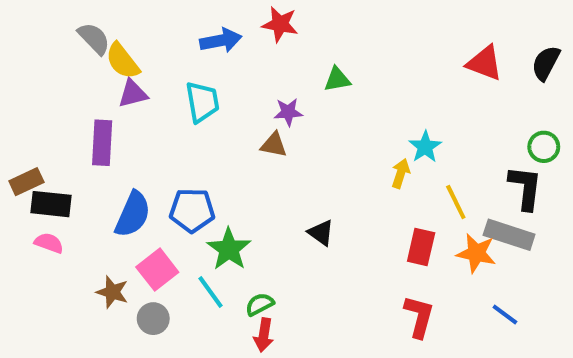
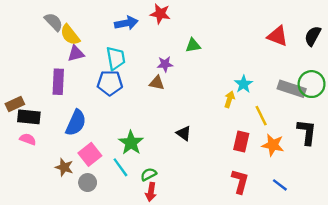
green circle: (544, 147) -> (312, 84), size x1.5
black L-shape: (525, 188) -> (307, 132), moved
blue pentagon: (192, 210) -> (110, 83), moved
gray rectangle: (509, 235) -> (292, 89), moved
blue line: (505, 315) -> (280, 185), moved

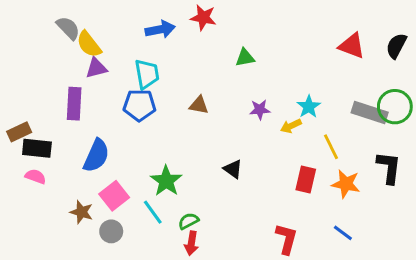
purple star: (165, 64) -> (260, 110), moved
yellow arrow: (229, 99) -> (291, 126), turned -133
red L-shape: (240, 181) -> (286, 239), moved
blue line: (280, 185) -> (343, 233), moved

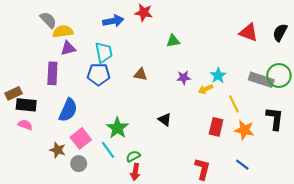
yellow semicircle: (89, 44) -> (63, 31), turned 120

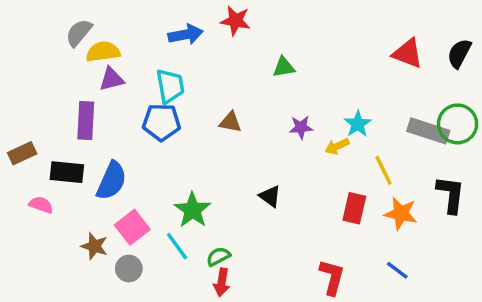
gray semicircle: (48, 20) -> (79, 33), turned -96
black rectangle: (26, 105) -> (67, 172), moved

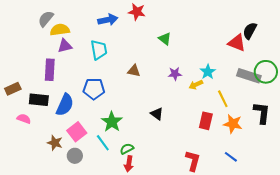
red triangle: (408, 53) -> (237, 43), moved
black semicircle: (459, 53) -> (250, 31), moved
green triangle: (284, 67) -> (165, 39), turned 48
blue pentagon: (162, 122) -> (94, 89), moved

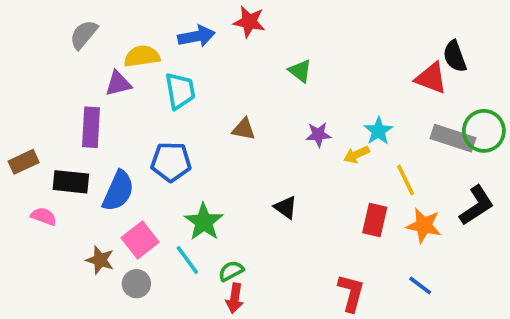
yellow semicircle: (60, 30) -> (142, 56), moved
black semicircle: (250, 31) -> (455, 56), turned -48
black L-shape: (262, 113) -> (477, 205), turned 50

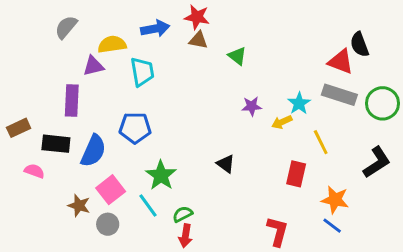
brown triangle: (244, 129) -> (198, 40), moved
gray rectangle: (453, 138) -> (339, 95), moved
orange star: (424, 225) -> (335, 200), moved

